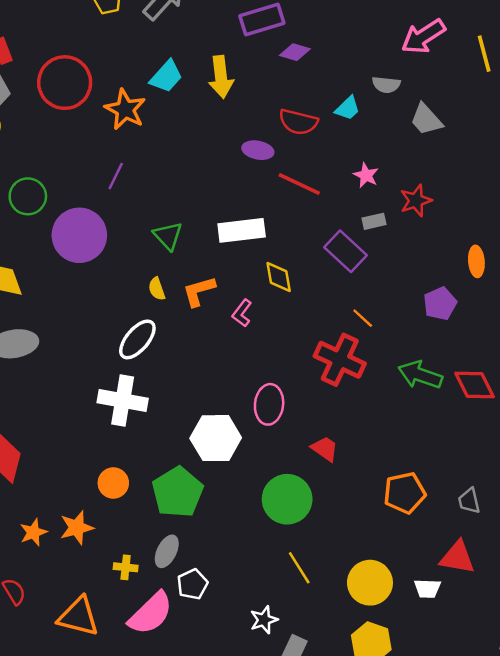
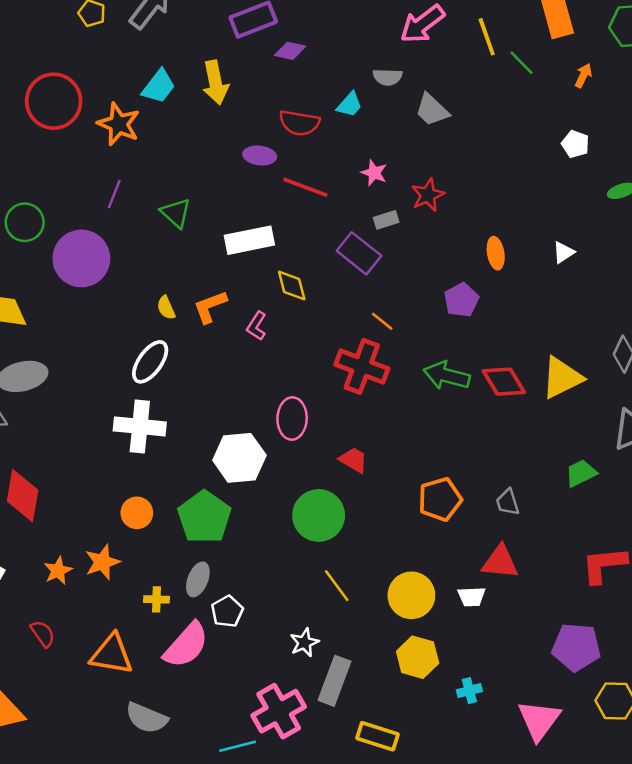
green triangle: (168, 236) -> (176, 213), moved

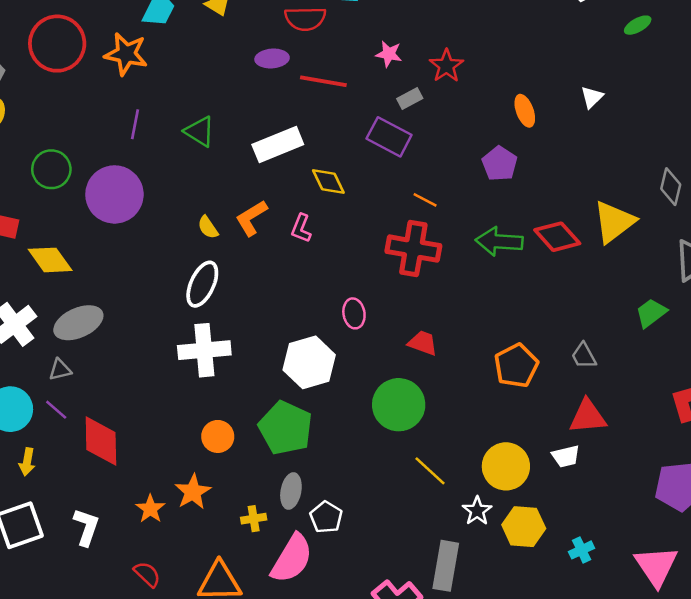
pink ellipse: (292, 418) -> (354, 313), size x0.7
white star: (304, 643) -> (477, 511), moved

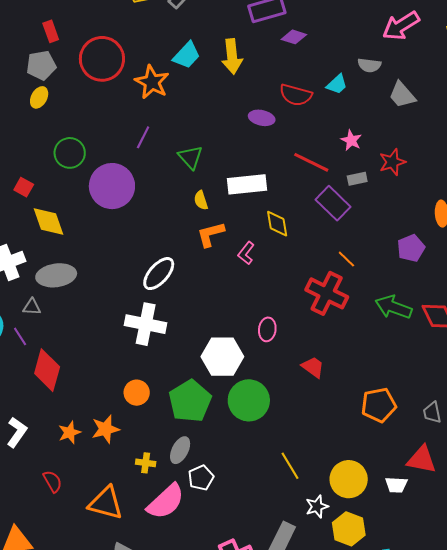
red line: (323, 81) -> (311, 162), moved
yellow semicircle: (208, 227) -> (201, 200), moved
green circle: (399, 405) -> (249, 400), moved

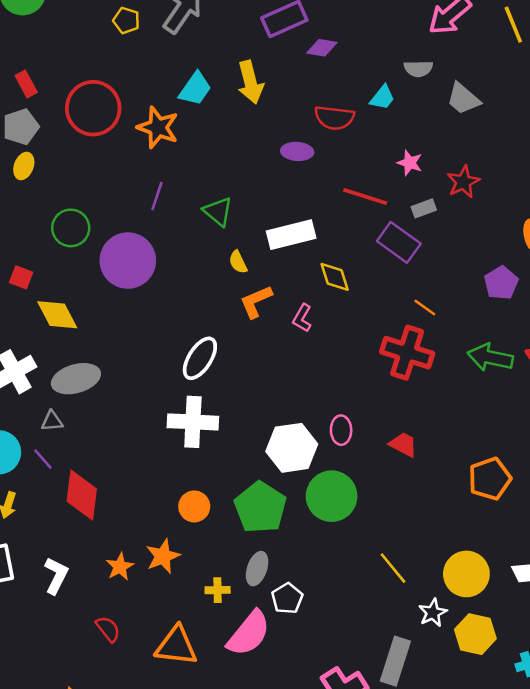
pink ellipse: (267, 329) -> (341, 430), moved

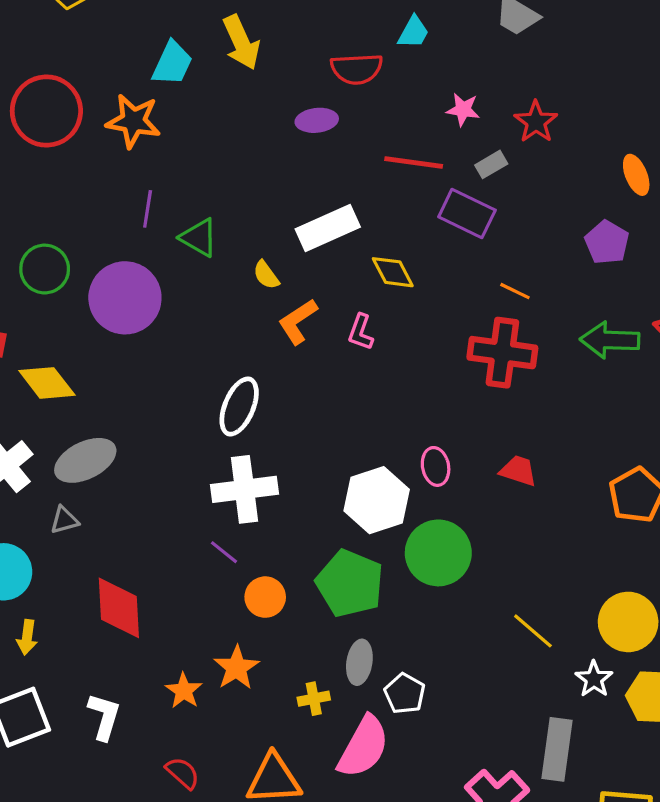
green triangle: (218, 212) -> (199, 238), moved
purple line: (43, 459) -> (224, 552), moved

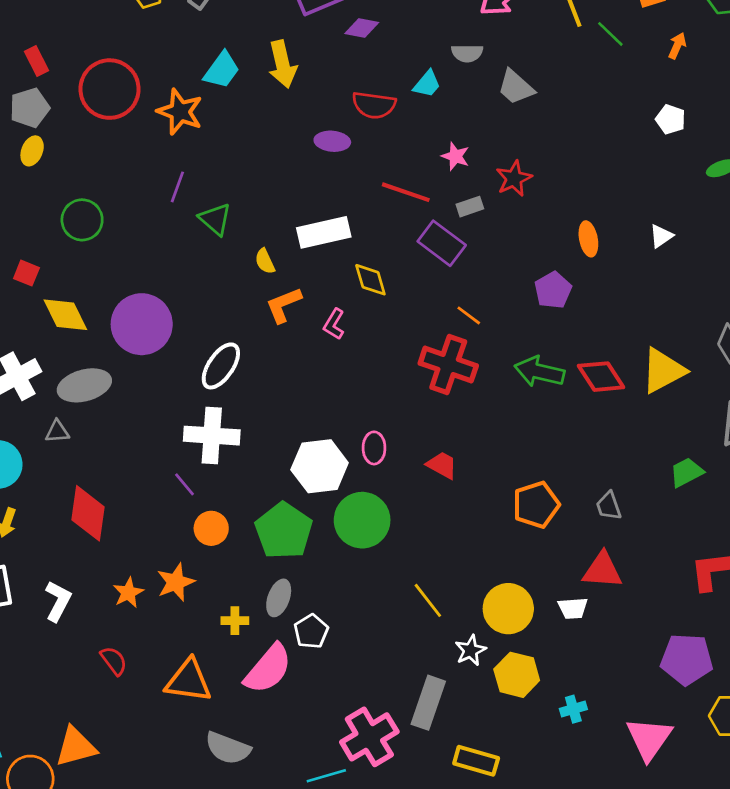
purple circle: (125, 298) -> (142, 324), moved

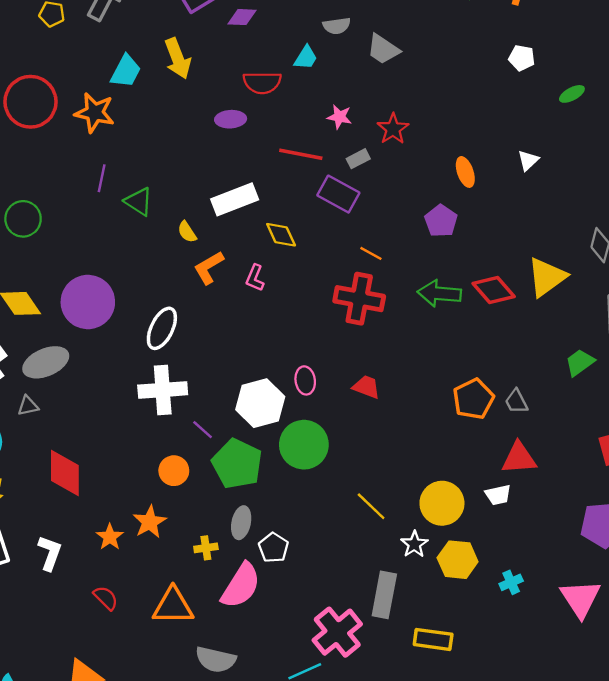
purple line: (184, 484) -> (203, 430), moved
orange pentagon: (536, 505) -> (473, 399), moved

